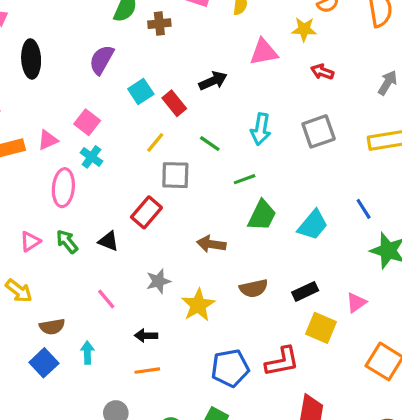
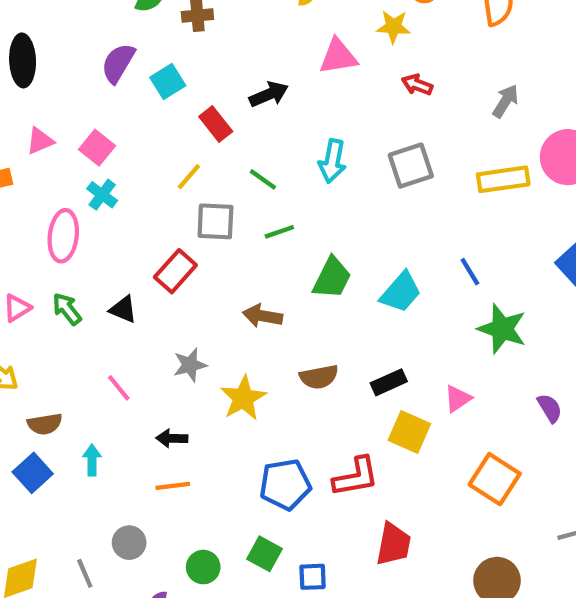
cyan square: (141, 92) -> (168, 81), moved
pink triangle: (48, 140) -> (40, 141), moved
green line: (245, 179) -> (279, 232), moved

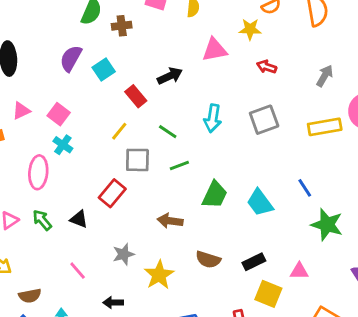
cyan trapezoid: (401, 292) -> (260, 203), turned 104
brown semicircle: (319, 377) -> (208, 260), turned 30
pink triangle: (458, 399) -> (299, 271), turned 36

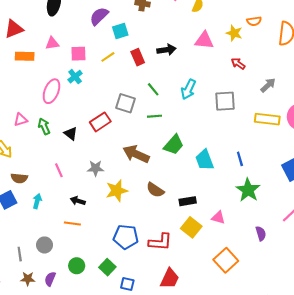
gray arrow: (325, 76) -> (268, 85), moved
pink square: (59, 114) -> (78, 54), turned 35
yellow line: (119, 131) -> (108, 57), moved
brown arrow: (170, 221) -> (136, 154), size x1.4

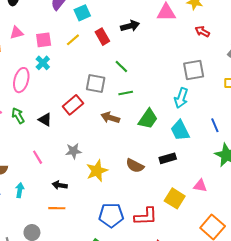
cyan arrow: (188, 89) -> (181, 98), moved
brown arrow: (136, 154) -> (110, 118), moved, size x0.7
black rectangle: (188, 201) -> (168, 158), moved

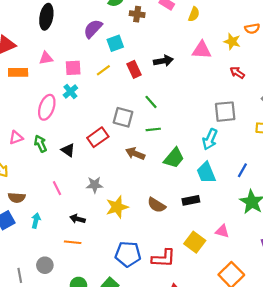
blue line: (215, 125) -> (242, 170), turned 48

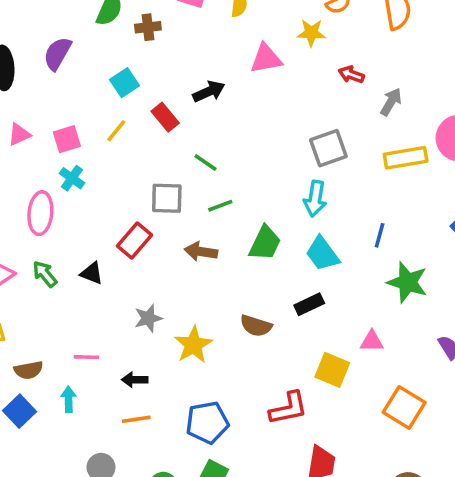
purple semicircle: (93, 29) -> (57, 54), moved
red arrow: (237, 73) -> (351, 75), moved
pink line: (57, 188) -> (86, 357), moved, turned -48
blue pentagon: (128, 254) -> (207, 423), moved

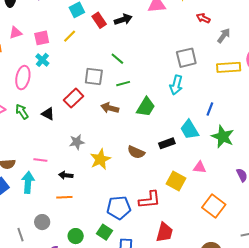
red rectangle: (165, 117) -> (99, 20), moved
cyan trapezoid: (322, 254) -> (189, 130), moved
cyan arrow: (69, 399) -> (28, 182), size x1.5
blue pentagon: (207, 423) -> (119, 208), moved

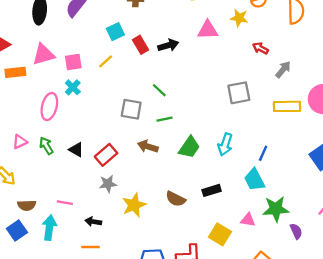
pink triangle: (16, 33) -> (43, 54), size x1.5
cyan arrow: (176, 85) -> (225, 144), moved
red rectangle: (73, 98) -> (106, 155), moved
cyan trapezoid: (189, 130) -> (254, 180), moved
green star: (223, 137) -> (276, 209), moved, turned -30

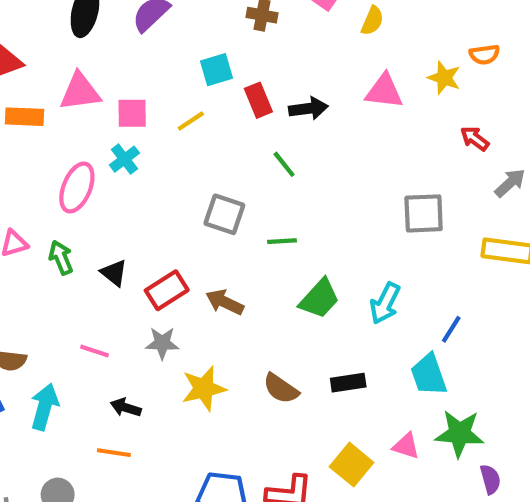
green line: (159, 90) -> (284, 164), moved
brown arrow: (148, 146) -> (225, 302), moved
pink line: (65, 203) -> (94, 351), moved

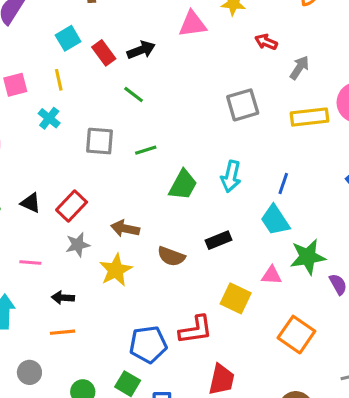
yellow line: (191, 121) -> (59, 80), turned -55
cyan cross: (124, 159) -> (49, 118), moved
brown arrow: (225, 302) -> (125, 229), moved

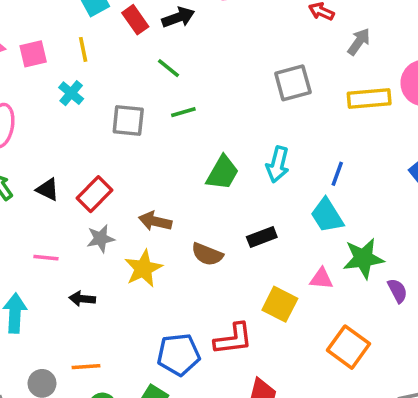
green line: (146, 150) -> (183, 112), moved
orange line: (62, 332) -> (86, 367), moved

